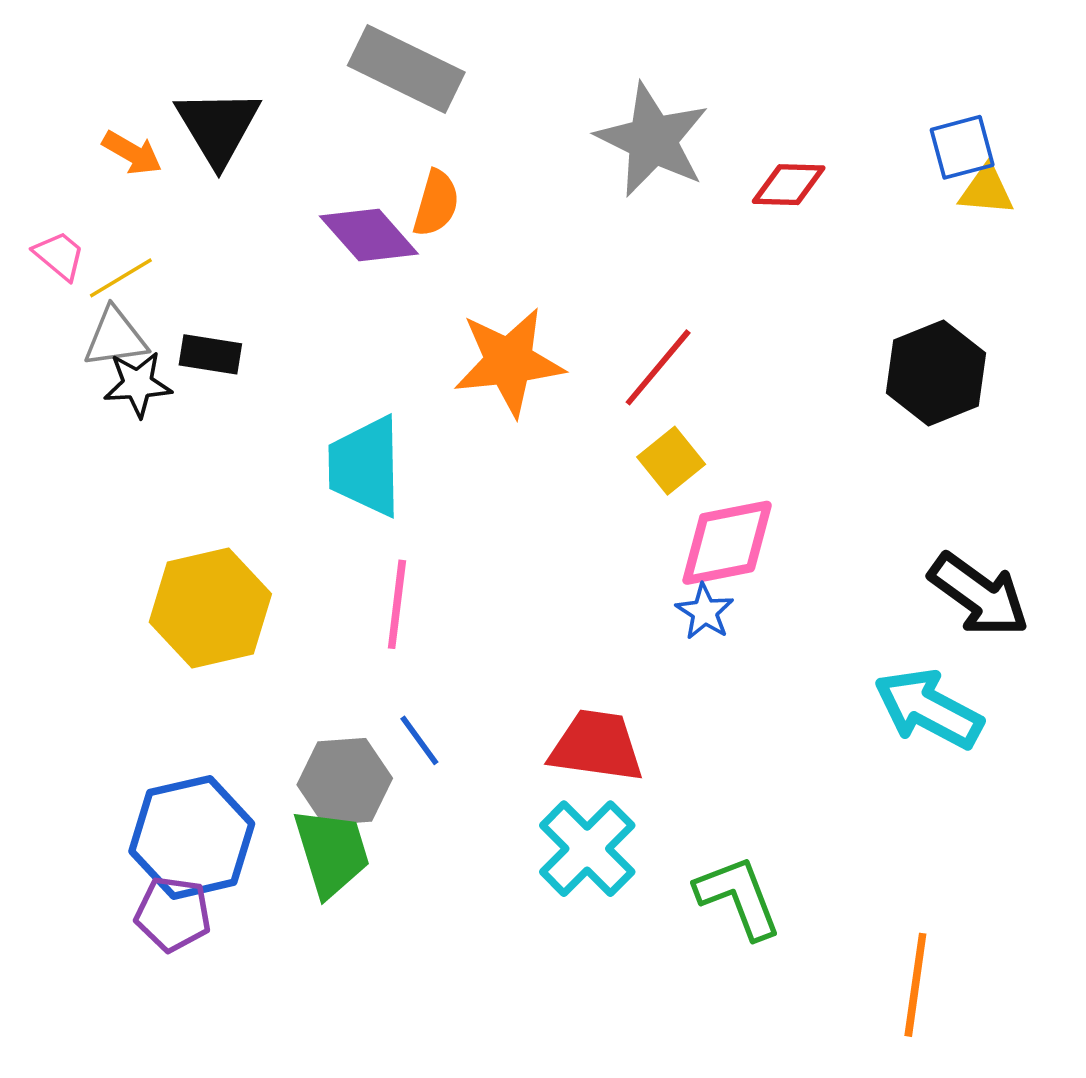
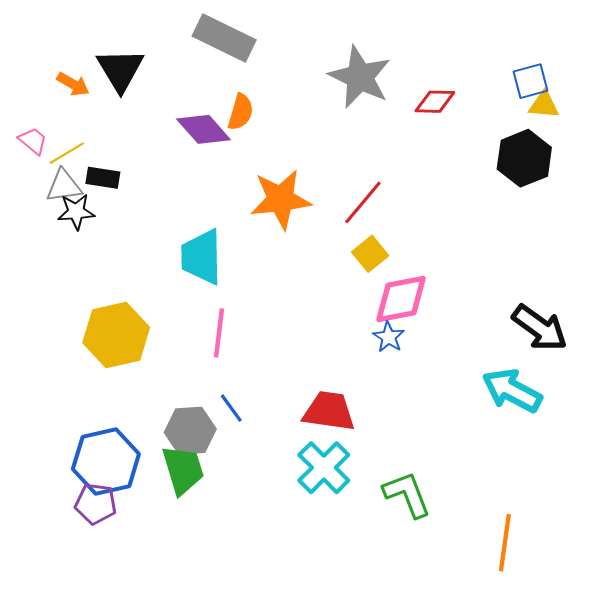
black rectangle: (210, 354) -> (103, 178), moved
black hexagon: (936, 373) -> (524, 158), moved

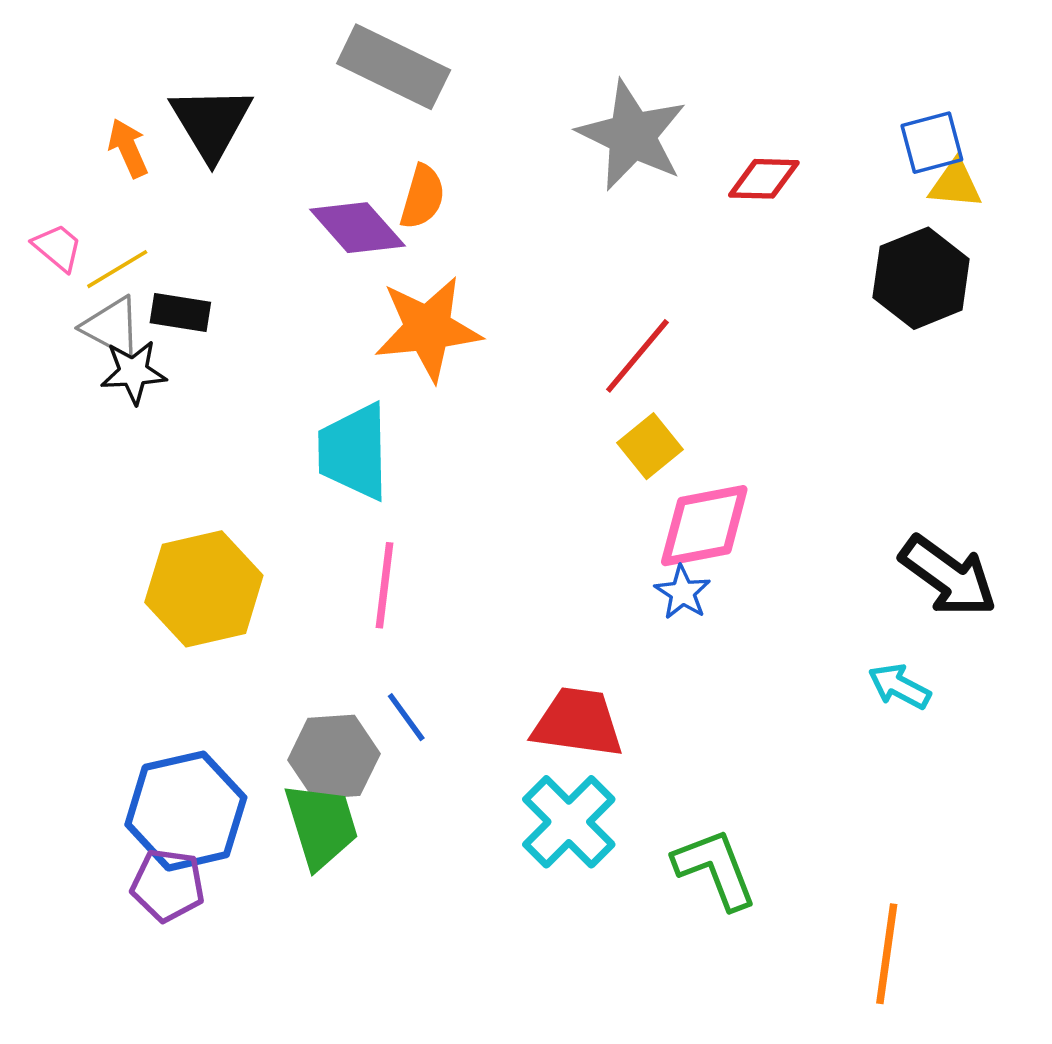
orange arrow: (73, 84) -> (128, 148), turned -144
gray triangle: (64, 186) -> (112, 327), turned 36
orange star: (281, 199) -> (428, 329), moved
cyan arrow: (512, 391) -> (899, 686), size x0.6

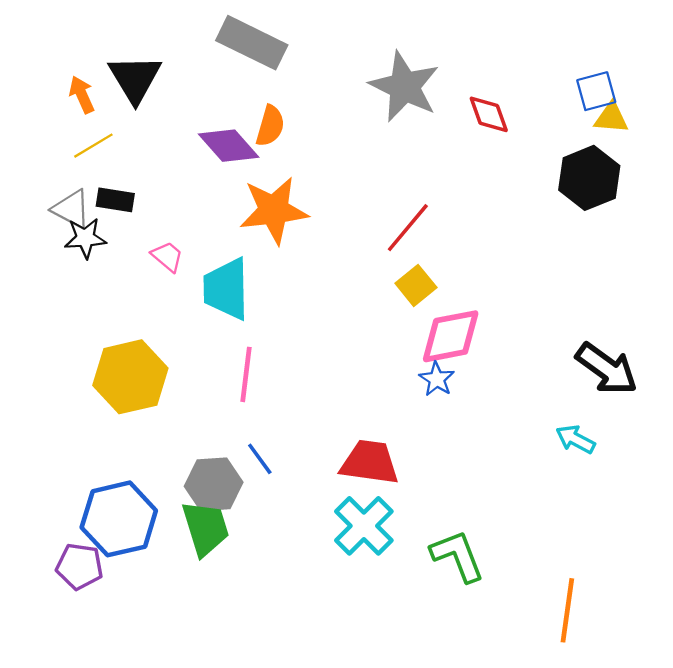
red diamond: (764, 179) -> (489, 114), turned 69
pink trapezoid: (58, 247) -> (167, 257), moved
yellow line: (117, 269) -> (93, 146), moved
purple pentagon: (168, 885) -> (79, 566), moved

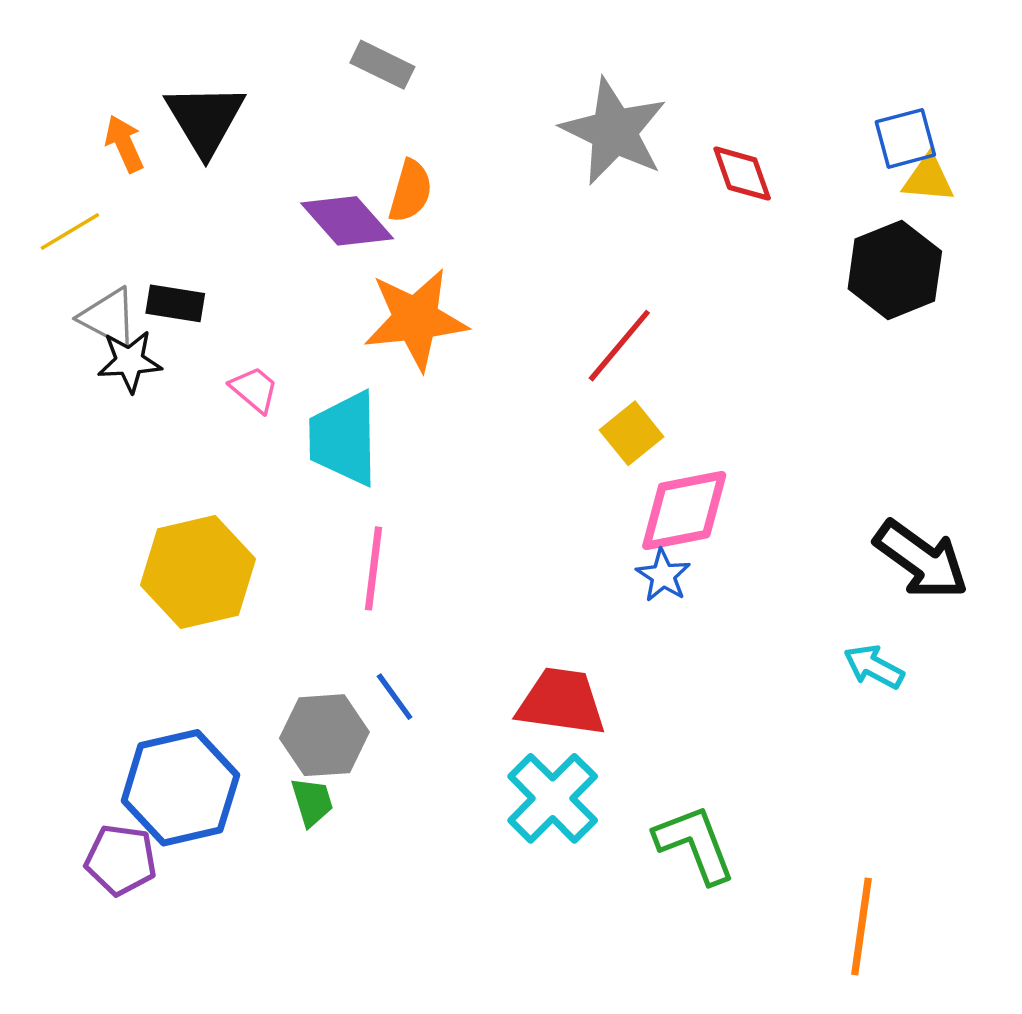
gray rectangle: (252, 43) -> (382, 65), size x0.6
yellow line: (93, 146) -> (70, 231), moved
green trapezoid: (206, 528) -> (312, 802), size x0.6

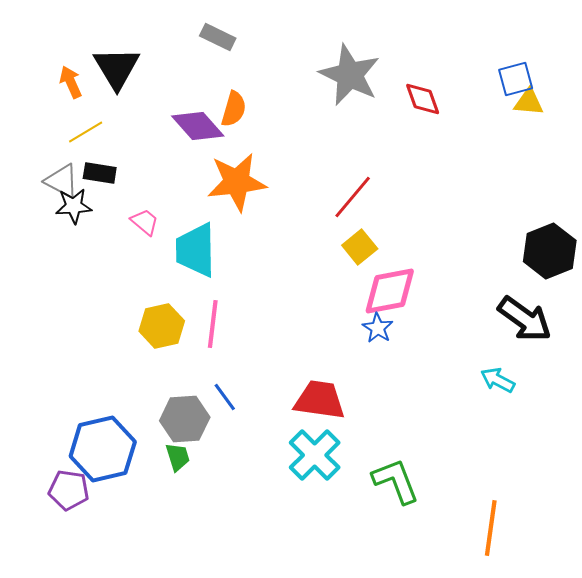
yellow line: (70, 231) -> (86, 132), moved
black hexagon: (895, 270) -> (550, 251), moved
yellow hexagon: (198, 572) -> (162, 326), moved, size x0.7

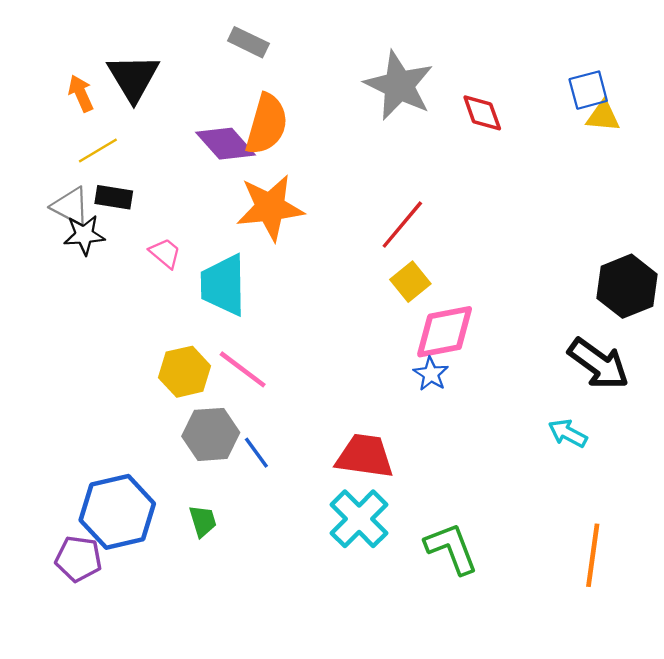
orange semicircle: (234, 109) -> (267, 124), size x1.5
pink line: (213, 324) -> (243, 369), turned -60
gray hexagon: (185, 419) -> (211, 434), moved
orange line: (491, 528) -> (593, 555), moved

